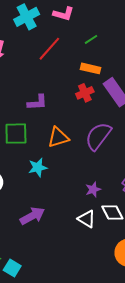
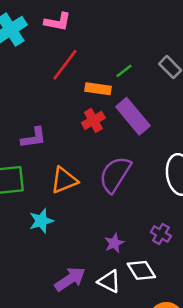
green line: (91, 39) -> (124, 71), moved
red line: (49, 49) -> (65, 65), moved
purple arrow: (32, 216) -> (70, 279), moved

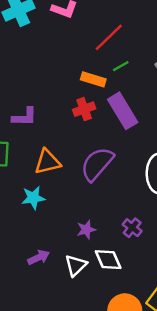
red line: (65, 65) -> (109, 37), moved
cyan star: (41, 221) -> (33, 198), moved
purple arrow: (70, 279) -> (39, 257), size x0.7
white triangle: (109, 281) -> (76, 265), turned 40

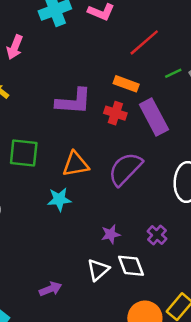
green line: (121, 66) -> (173, 73), moved
red cross: (84, 109) -> (115, 113), turned 35
purple L-shape: (24, 117) -> (74, 101), moved, size x1.4
purple arrow: (39, 257) -> (50, 289), moved

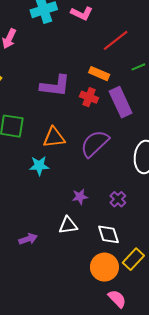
white diamond: (131, 266) -> (108, 234), moved
white triangle: (98, 270) -> (68, 225), turned 30

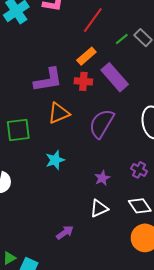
orange rectangle: (99, 74) -> (86, 56), turned -48
orange triangle: (54, 137) -> (59, 113), moved

